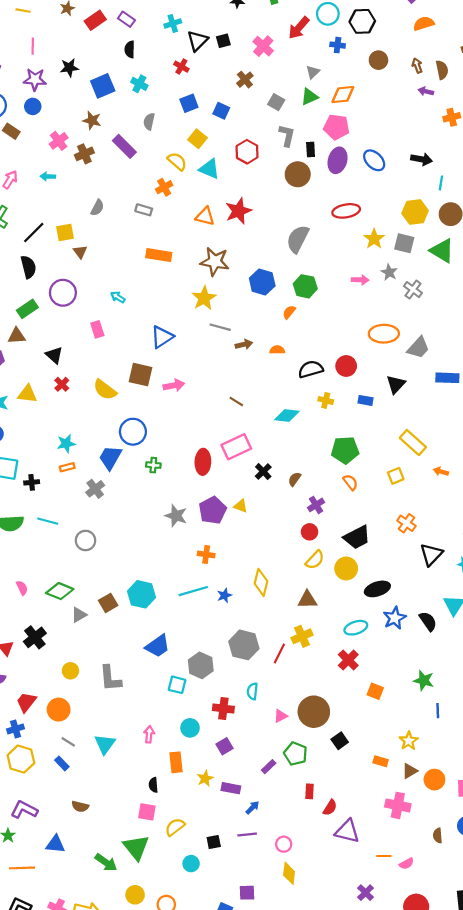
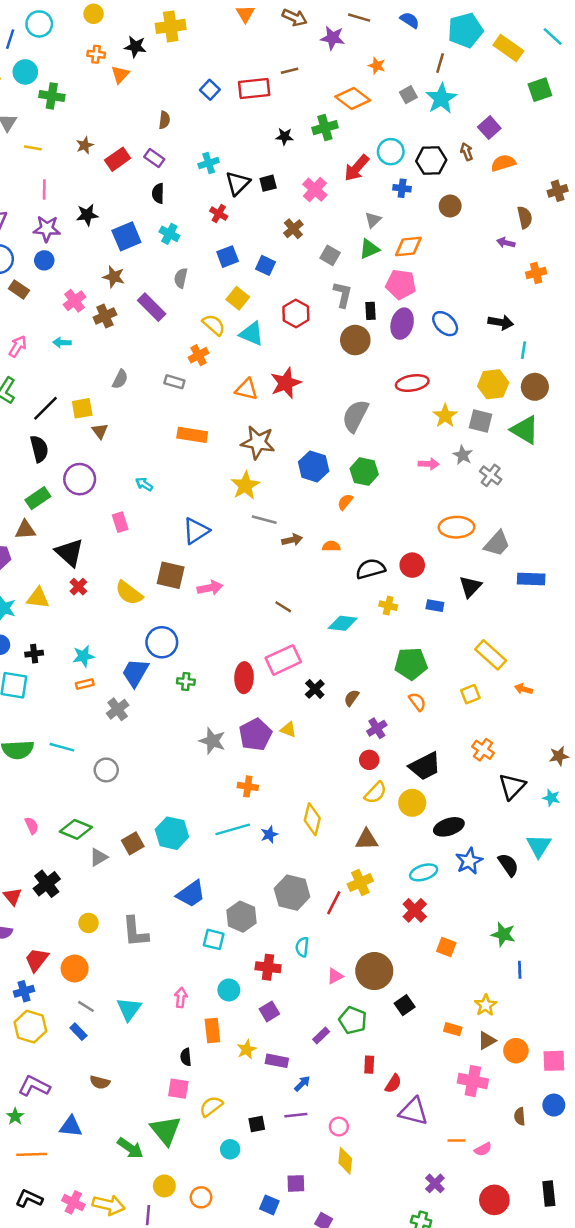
brown arrow: (417, 66) -> (467, 152), moved
black triangle: (54, 355) -> (70, 552), size x1.4
black cross: (32, 482) -> (34, 654), moved

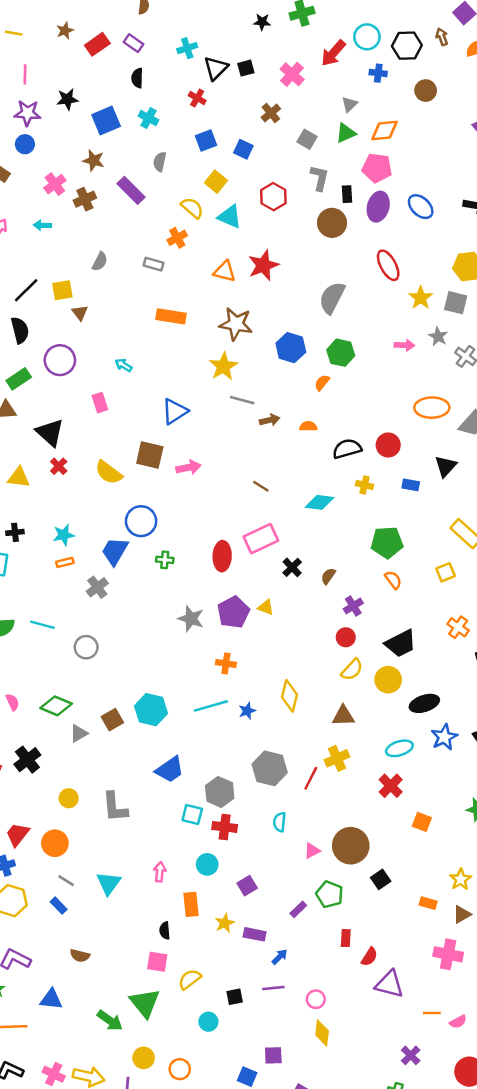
red ellipse: (412, 383) -> (388, 265), turned 72
red cross: (268, 967) -> (225, 827), moved

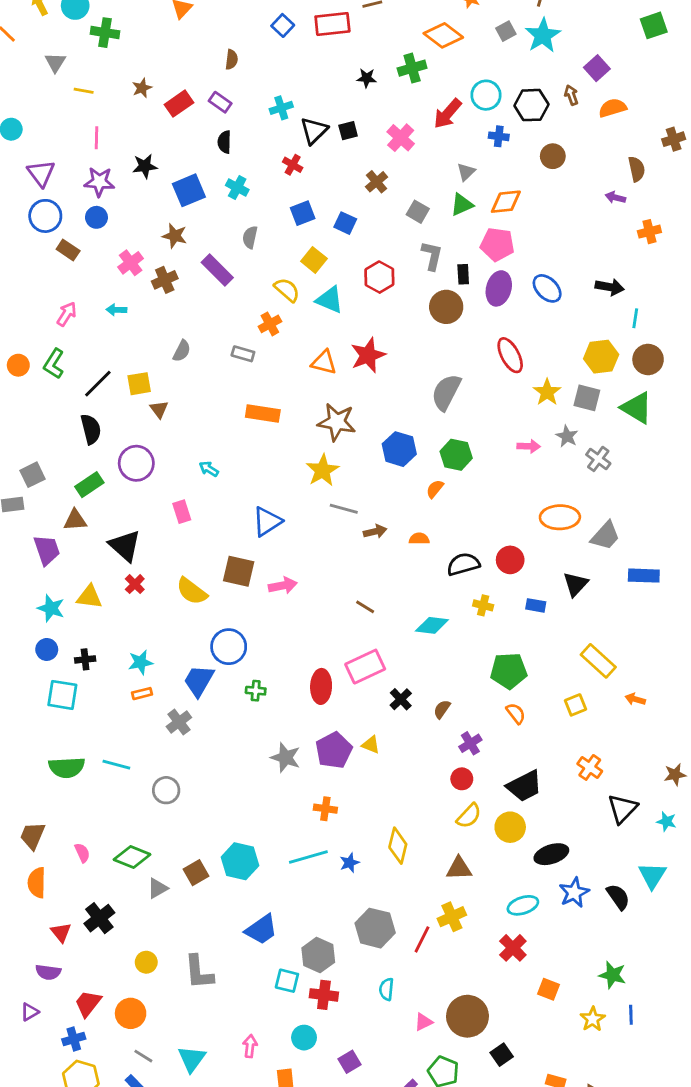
yellow star: (461, 879) -> (593, 1019), moved

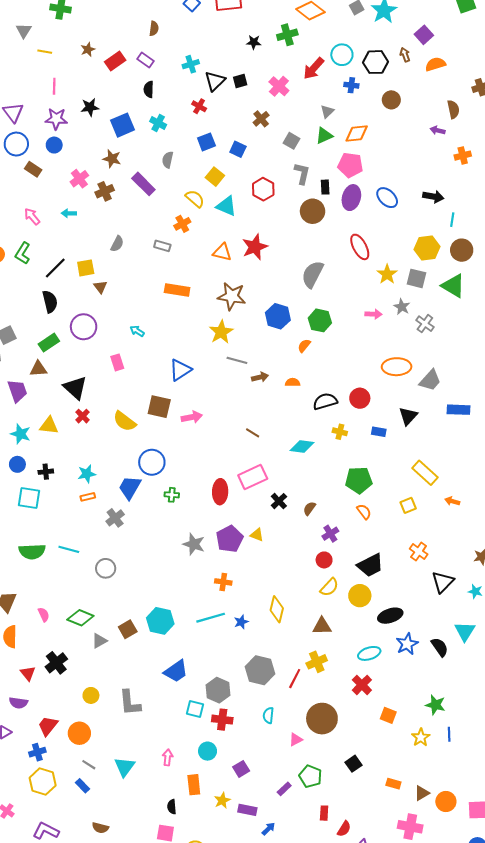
pink arrow: (67, 314) -> (32, 216), turned -72
brown circle: (467, 1016) -> (322, 719), moved

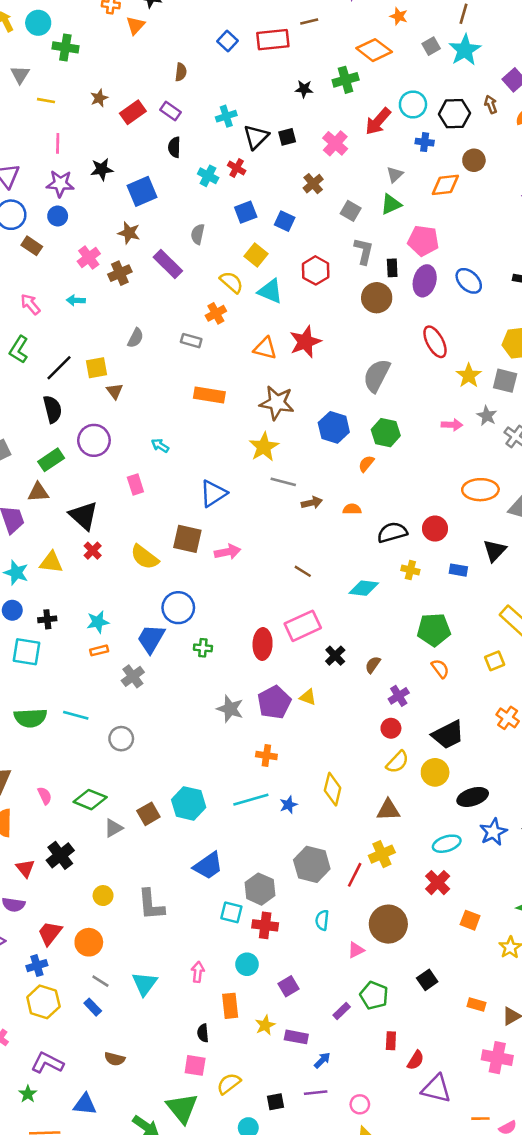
cyan cross: (158, 123) -> (208, 176), moved
orange diamond: (357, 134) -> (445, 185), moved

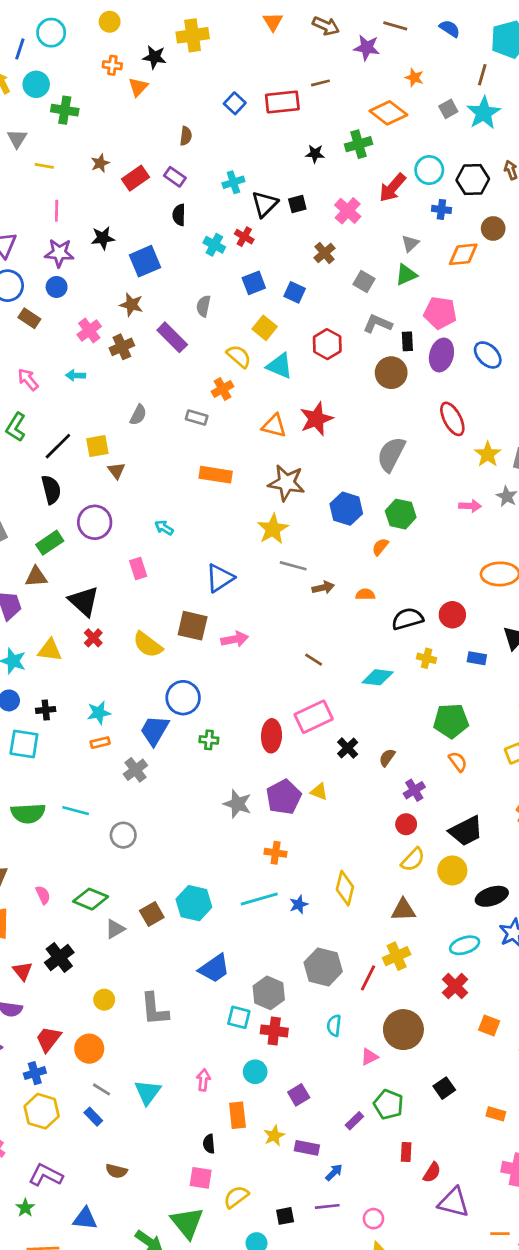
gray L-shape: (364, 251) -> (378, 324), turned -80

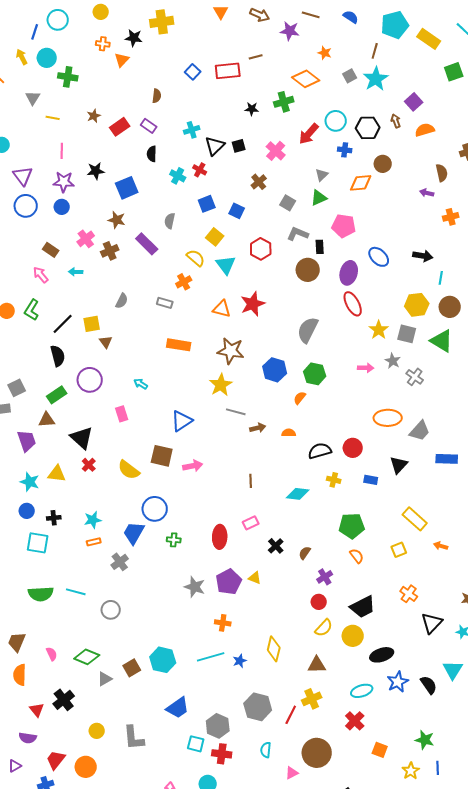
brown rectangle: (29, 318) -> (51, 250), moved
purple ellipse: (441, 355) -> (349, 273), moved
cyan triangle: (280, 366) -> (226, 265), turned 30
brown line: (314, 660) -> (251, 481), turned 56
pink rectangle: (314, 717) -> (251, 523), size x0.6

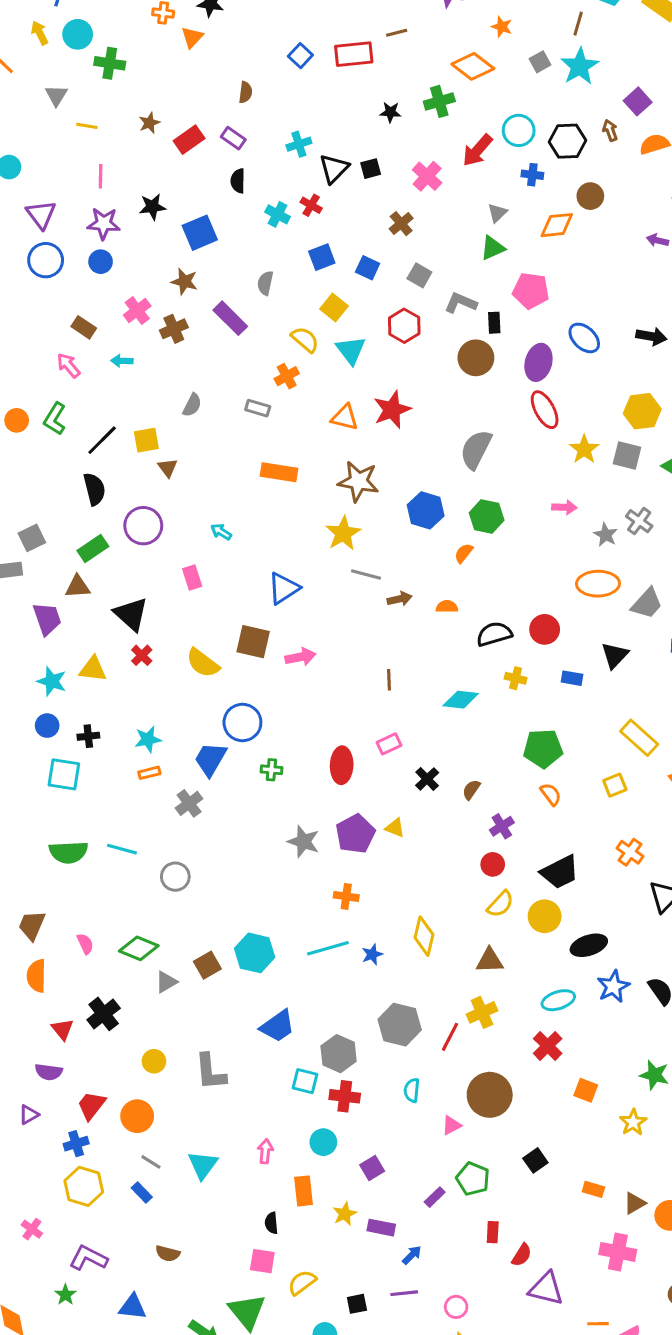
gray square: (288, 203) -> (419, 275), moved
gray star: (393, 361) -> (606, 535), moved

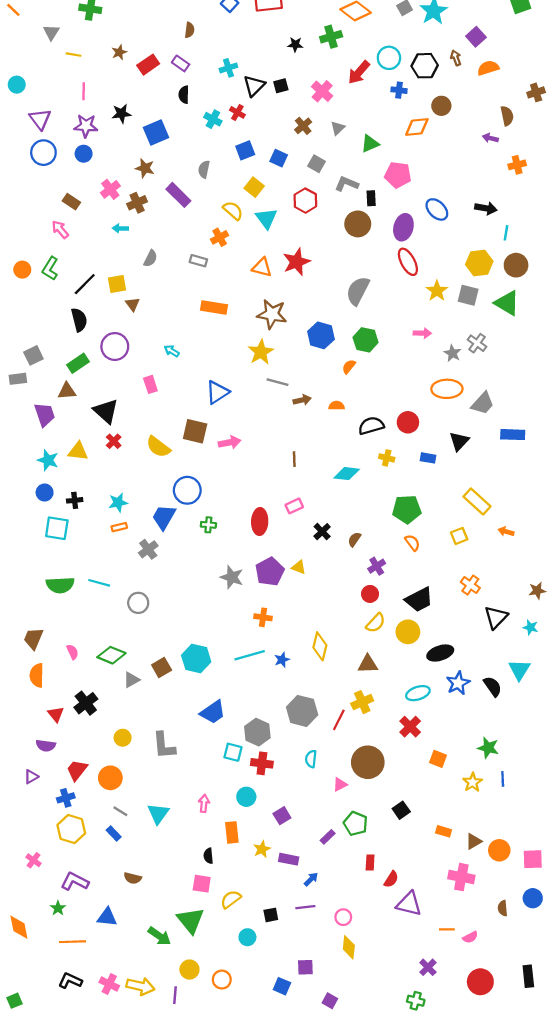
gray triangle: (497, 213) -> (338, 128), moved
cyan arrow: (122, 361) -> (120, 228), moved

